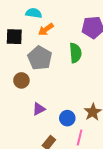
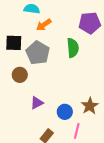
black square: (14, 37) -> (14, 43), moved

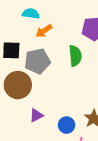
gray pentagon: (38, 53) -> (37, 61), turned 30
brown circle: (20, 75) -> (18, 85), size x1.6

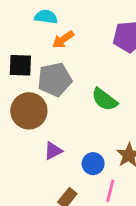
green semicircle: (75, 56) -> (104, 99), moved, turned 132

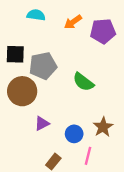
orange arrow: (63, 40) -> (73, 22), moved

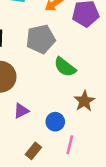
gray pentagon: (43, 66) -> (41, 39), moved
brown star: (103, 127) -> (84, 101), moved

